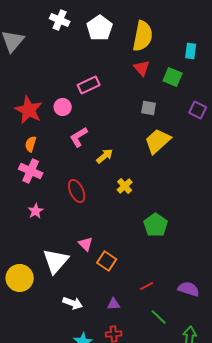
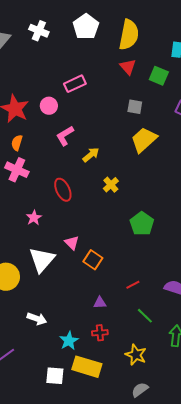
white cross: (60, 20) -> (39, 31), moved
pink star: (36, 211) -> (34, 218), moved
white arrow: (73, 303) -> (37, 319), moved

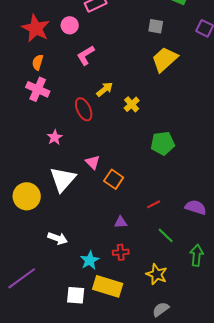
yellow arrow: (91, 155) -> (105, 89), moved
green pentagon: (142, 224) -> (163, 143), turned 30

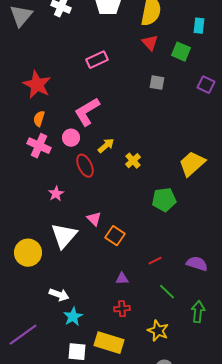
pink circle: (70, 25) -> (71, 138), moved
pink L-shape: (86, 55) -> (87, 112), size x1.4
yellow trapezoid: (165, 59) -> (192, 164), moved
cyan star: (90, 260) -> (73, 317), moved

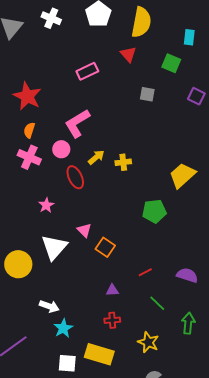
red triangle: (150, 43) -> (128, 54), moved
yellow cross: (133, 161) -> (123, 162), moved, turned 35

